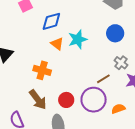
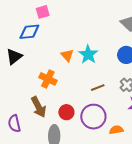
blue diamond: (51, 21) -> (29, 32), moved
cyan star: (78, 39) -> (88, 54), turned -30
brown line: (103, 79) -> (98, 88), moved

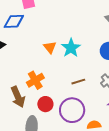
orange cross: (48, 79) -> (35, 80), moved, turned 30

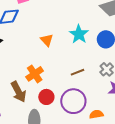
cyan star: (71, 48) -> (79, 34), moved

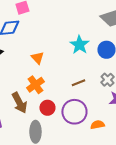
orange triangle: (47, 40) -> (37, 58), moved

